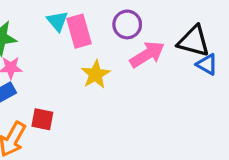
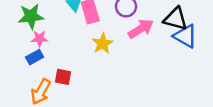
blue triangle: (207, 64) -> (185, 36), size x1.5

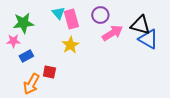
pink star: (40, 39) -> (13, 41), moved
yellow star: (103, 44) -> (70, 45), moved

